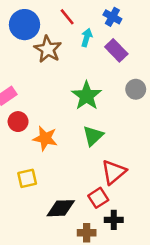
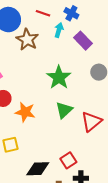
red line: (67, 17) -> (43, 13), turned -32
blue cross: (112, 17) -> (71, 13), moved
red triangle: (114, 172) -> (91, 122), moved

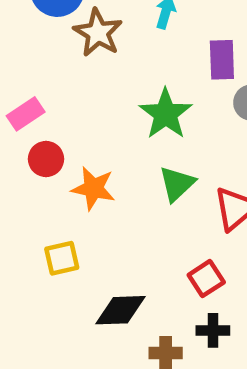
purple rectangle: (83, 41) -> (222, 60), moved, turned 42
red square: (68, 160) -> (206, 279), moved

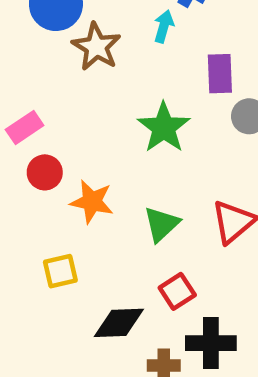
green triangle: (177, 184) -> (161, 224), moved
red square: (206, 279) -> (177, 291), moved
black cross: (213, 330) -> (211, 343), size x1.5

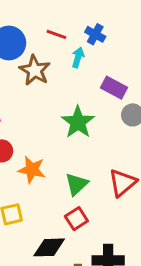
purple rectangle: (220, 74) -> (114, 88), turned -60
red square: (177, 291) -> (76, 219), moved

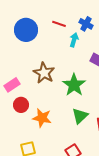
brown star: (35, 70) -> (44, 73), moved
green triangle: (76, 184) -> (80, 116), moved

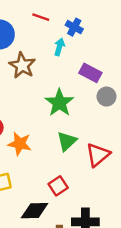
red line: (59, 24) -> (41, 17), moved
brown star: (44, 73) -> (22, 66), moved

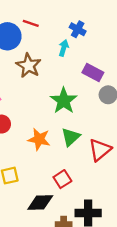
red line: (41, 17) -> (31, 23), moved
orange star: (20, 144) -> (39, 139), moved

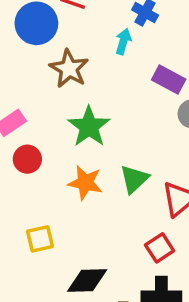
green star: (64, 101) -> (89, 127), moved
red square: (62, 179) -> (160, 248), moved

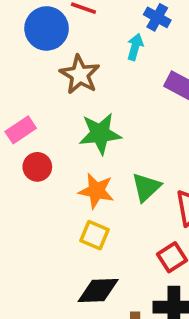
green star: (89, 127) -> (100, 134), turned 30
yellow square: (40, 239) -> (94, 235), moved, turned 36

